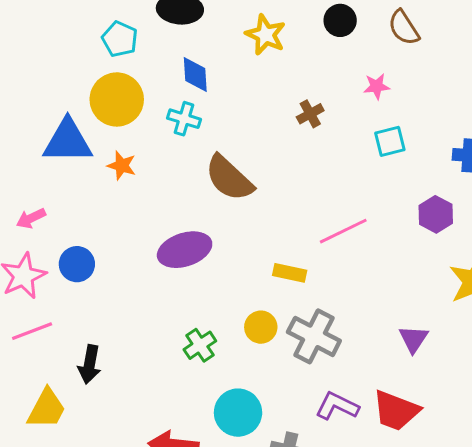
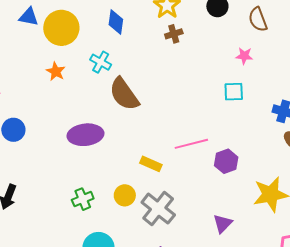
pink star: (377, 86) -> (244, 56), moved
brown cross: (310, 114) -> (174, 34), moved
cyan cross: (184, 119) -> (101, 62), moved
blue triangle: (68, 141) -> (29, 17), moved, size x0.6
purple hexagon: (436, 214) -> (226, 161), moved

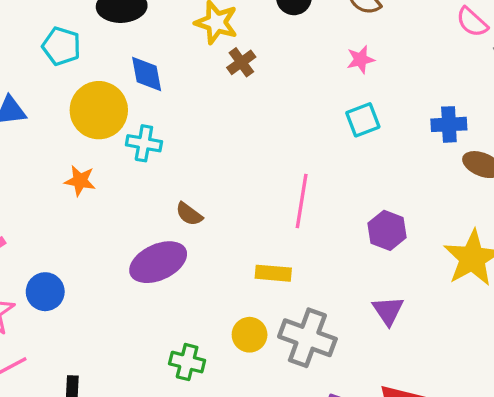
yellow circle: (61, 28) -> (99, 110), moved
brown semicircle: (124, 94) -> (189, 214), moved, size x0.5
pink line: (191, 144) -> (302, 201), moved, turned -48
green cross: (83, 199) -> (187, 362), turned -35
purple triangle: (223, 223) -> (388, 311), moved

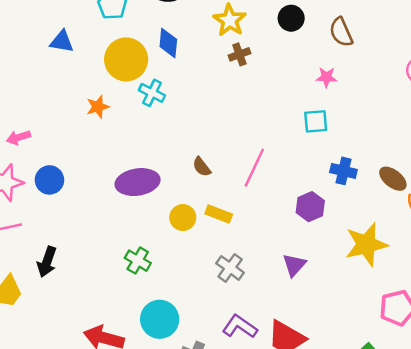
blue cross: (449, 124) -> (343, 171), moved
orange star: (80, 181) -> (98, 107), turned 30
brown semicircle: (189, 214) -> (202, 167), moved
yellow circle: (250, 335) -> (183, 218), moved
gray cross: (307, 338) -> (230, 268), size x0.7

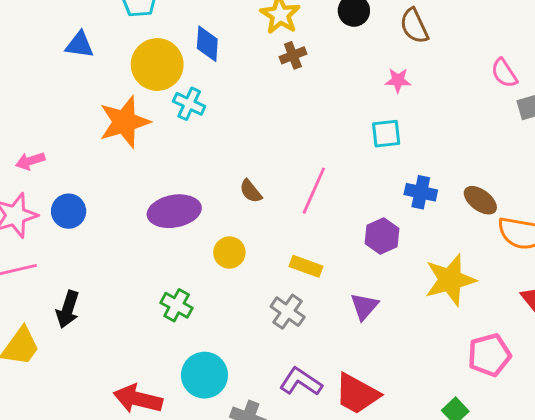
orange star: (98, 107) -> (124, 122), size x1.8
yellow rectangle: (219, 214) -> (306, 266), moved

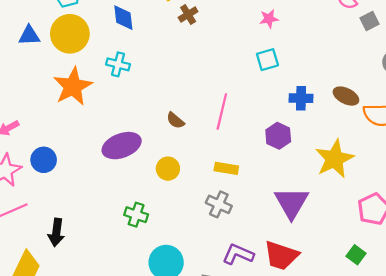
yellow circle: (157, 65) -> (70, 34), moved
purple triangle: (364, 306) -> (291, 203), moved, size x1.6

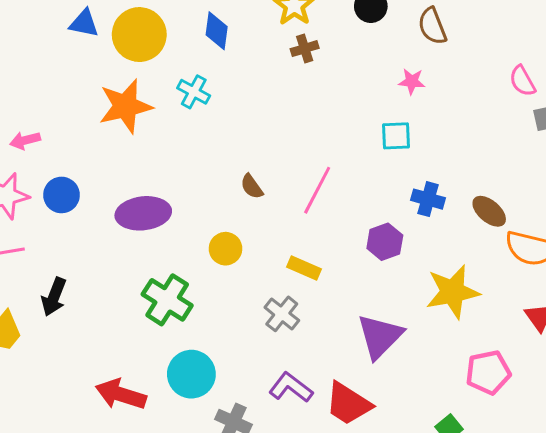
purple ellipse: (122, 146) -> (143, 213), moved
green cross: (136, 215) -> (167, 300), size x1.5

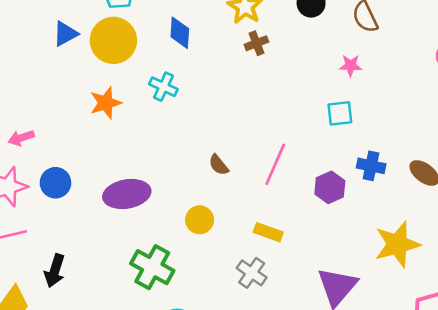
blue triangle: (84, 23) -> (65, 34), turned -36
orange star: (125, 106) -> (106, 103), size x0.7
purple hexagon: (385, 242) -> (330, 187), moved

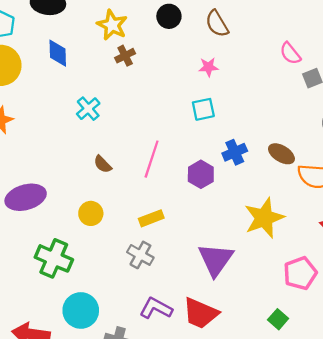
cyan cross: (163, 87) -> (88, 109), moved, turned 30
blue cross: (371, 166) -> (235, 152), turned -30
yellow rectangle: (268, 232) -> (151, 218), turned -35

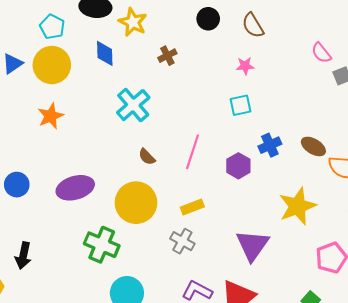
yellow star: (112, 25) -> (133, 22), moved
cyan cross: (88, 109) -> (133, 105), size x1.5
yellow circle: (91, 213) -> (136, 203), size x1.8

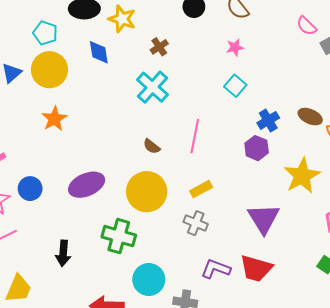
cyan cross: (133, 105) -> (153, 87), moved
cyan square: (240, 105) -> (235, 86), turned -30
purple hexagon: (238, 166) -> (257, 148), moved
black arrow: (23, 256) -> (63, 253), moved

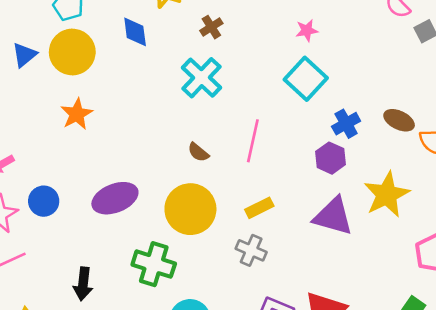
cyan square: (235, 86) -> (306, 79), size x1.5
purple triangle: (263, 219) -> (333, 216), moved, turned -44

